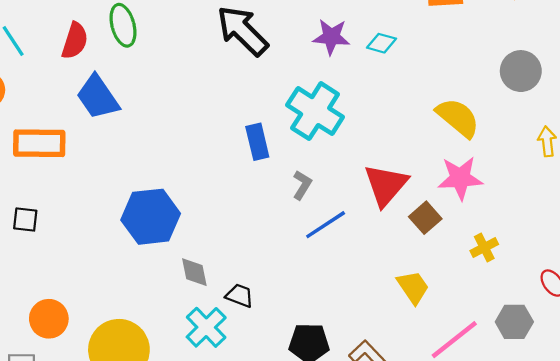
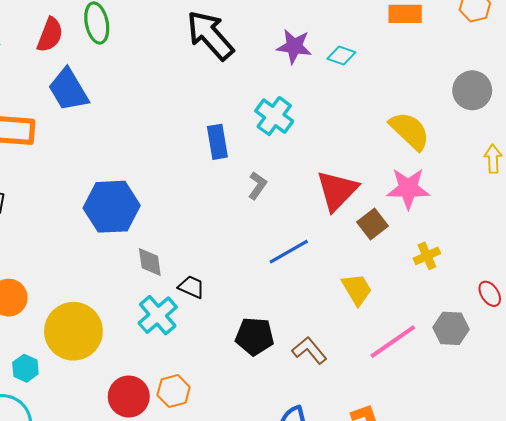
cyan cross: (315, 111) -> (274, 116), size x0.7
blue line: (326, 225) -> (289, 252), moved

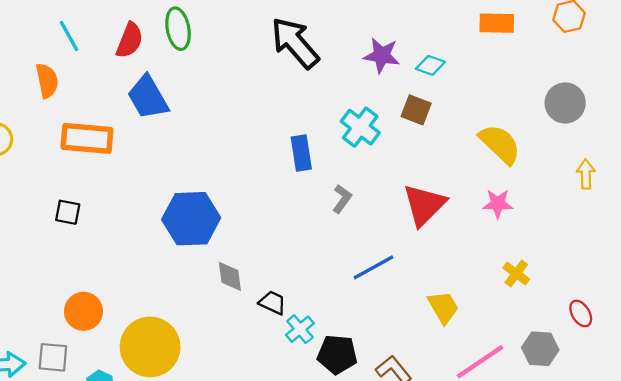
pink star: (408, 188) -> (498, 204), size x0.7
brown square: (373, 224) -> (416, 110), moved, turned -32
yellow cross: (427, 256) -> (516, 274), turned -30
cyan cross: (158, 315) -> (300, 329), moved, size x0.7

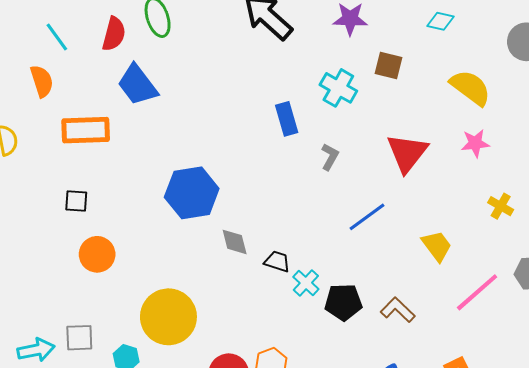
cyan diamond: (430, 65) -> (441, 21), moved
orange circle: (84, 311) -> (97, 254), moved

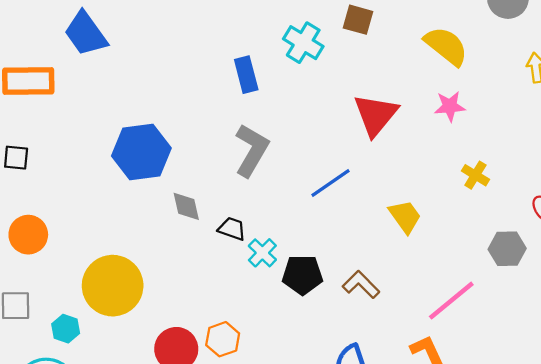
gray L-shape: (330, 157) -> (252, 150), moved, size x1.8
orange circle: (97, 254) -> (28, 235), moved
pink line: (477, 292) -> (451, 301), moved

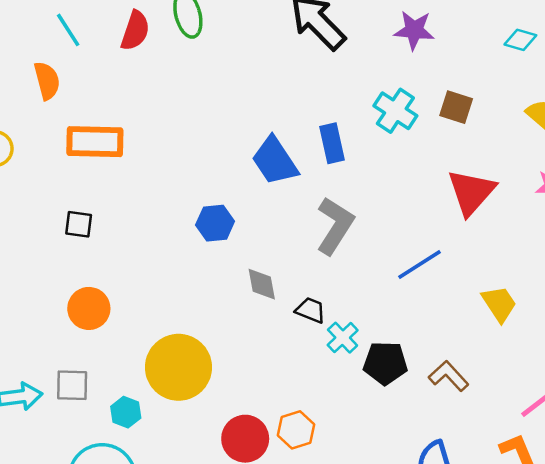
brown square: (358, 20) -> (456, 107), moved
blue trapezoid: (86, 34) -> (275, 161), moved
blue hexagon: (141, 152) -> (215, 223), size x0.6

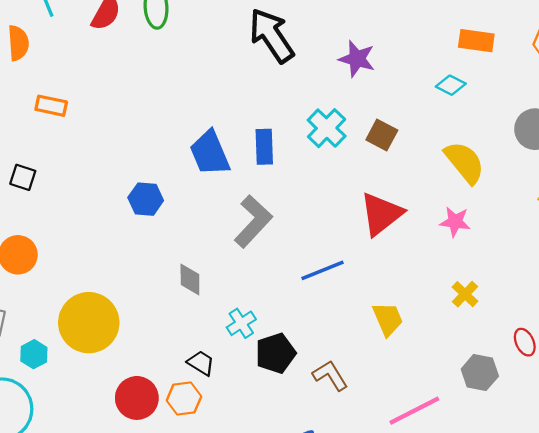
orange rectangle: (95, 142) -> (51, 106), size x0.6
gray diamond: (262, 284) -> (190, 279), moved
black trapezoid: (311, 310) -> (201, 363), moved
black pentagon: (385, 363) -> (275, 353), turned -30

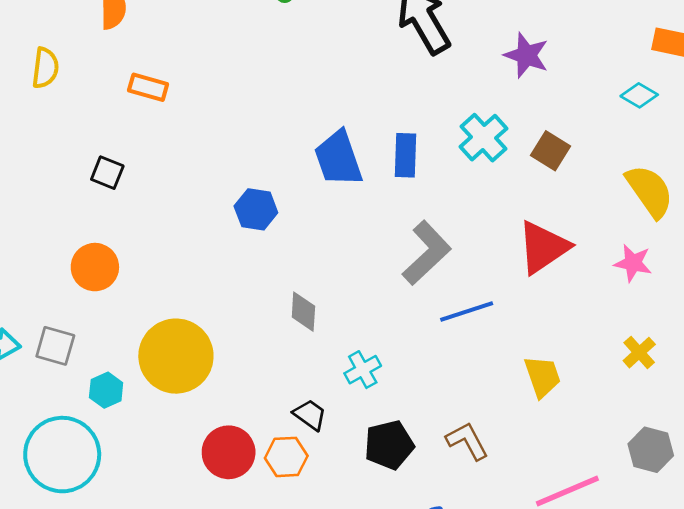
gray L-shape: (253, 221) -> (427, 253), moved
black pentagon: (275, 353) -> (389, 445), moved

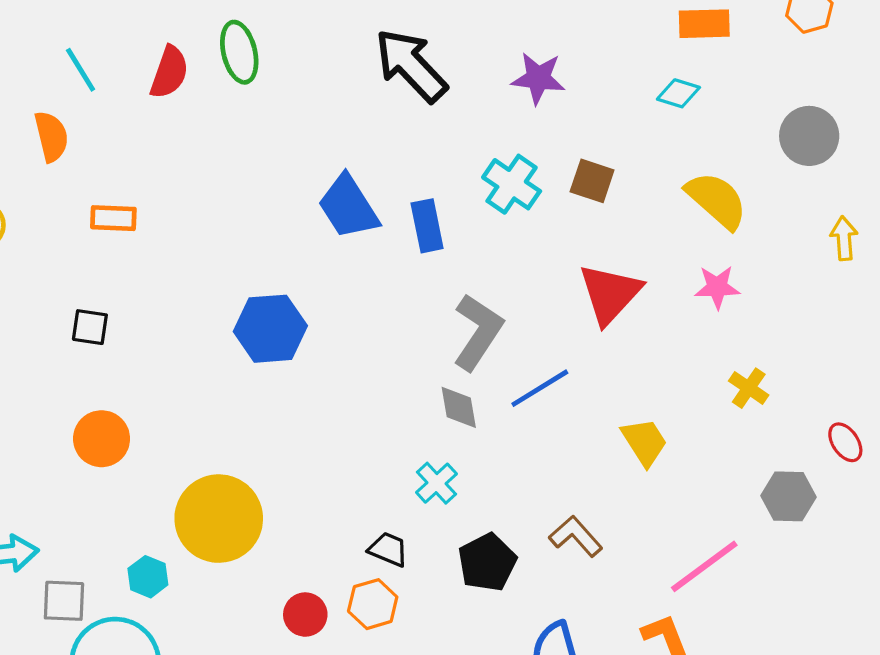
blue trapezoid: (338, 159) -> (348, 207), moved
blue hexagon: (256, 209) -> (270, 329), size x1.4
gray diamond: (303, 312) -> (459, 407), moved
gray square: (55, 346) -> (64, 601), moved
red circle: (229, 452) -> (305, 615), size x0.7

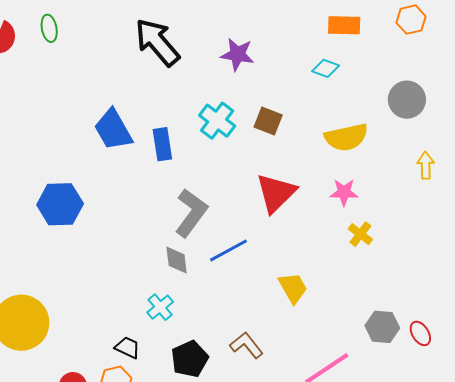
green ellipse: (239, 52) -> (49, 28), size x0.7
yellow semicircle: (717, 200) -> (346, 137), turned 123
yellow cross: (749, 388) -> (360, 234), moved
red ellipse: (845, 442) -> (420, 333), moved

